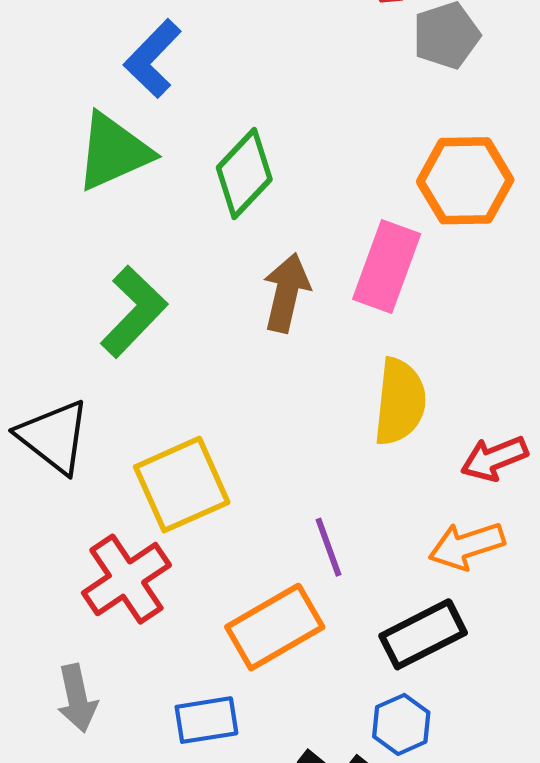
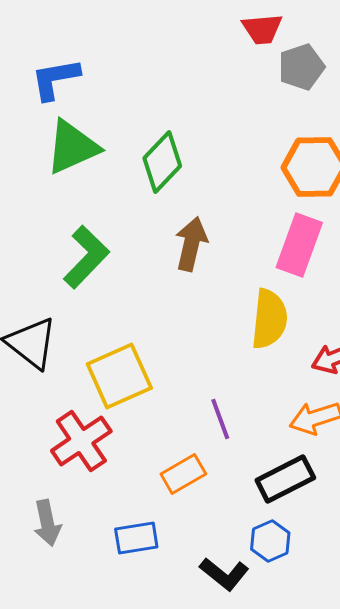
blue L-shape: (153, 59) -> (55, 79), moved, turned 36
pink rectangle: (387, 267) -> (299, 245), moved
orange rectangle: (275, 627) -> (183, 474), size x0.7

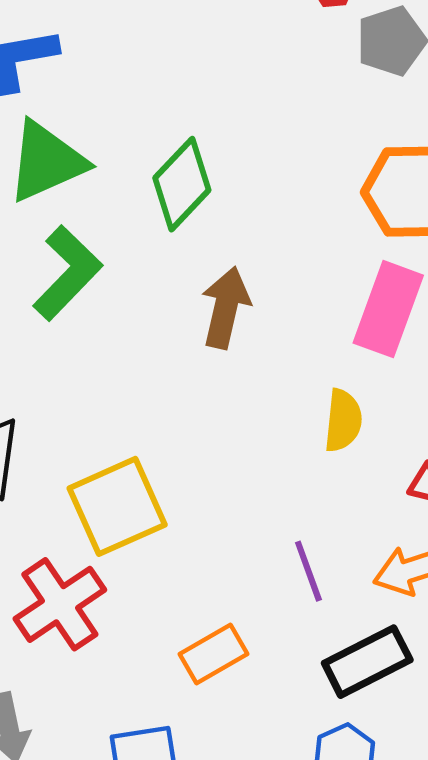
green L-shape: (86, 257) -> (67, 273), moved
yellow semicircle: (269, 319) -> (343, 421), size x0.7
purple line: (220, 419) -> (308, 571), moved

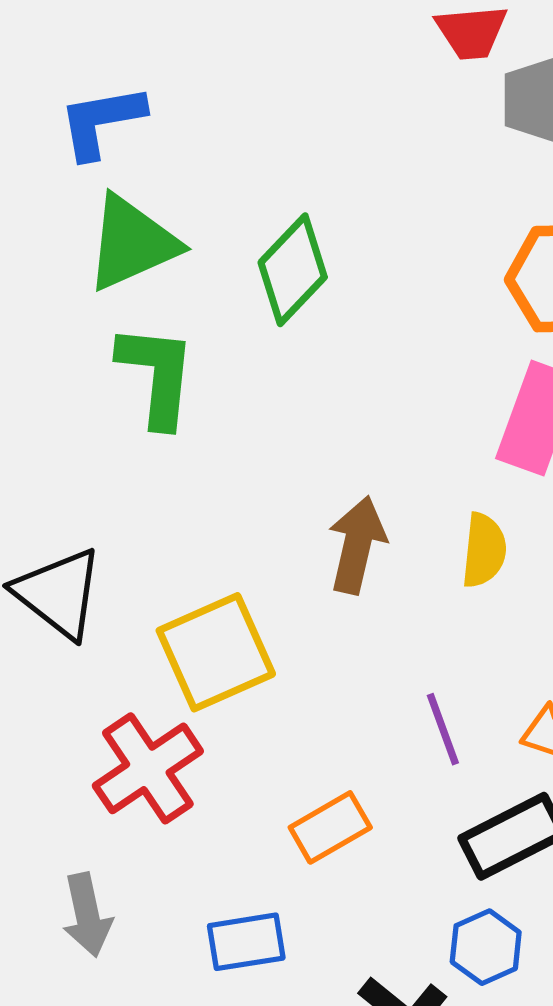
green L-shape: (67, 273) -> (157, 375), turned -38
brown arrow: (226, 308) -> (357, 545), moved

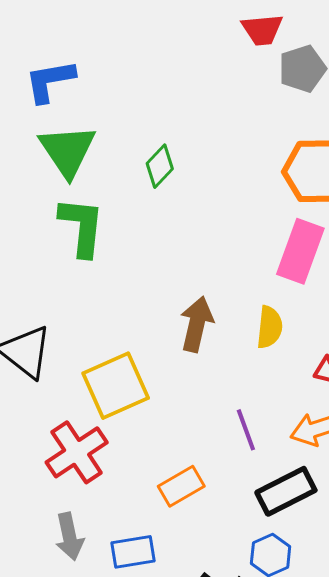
green triangle: (132, 243) -> (67, 151), turned -40
green diamond: (293, 270) -> (160, 166), size x0.7
gray arrow: (87, 915) -> (69, 537), moved

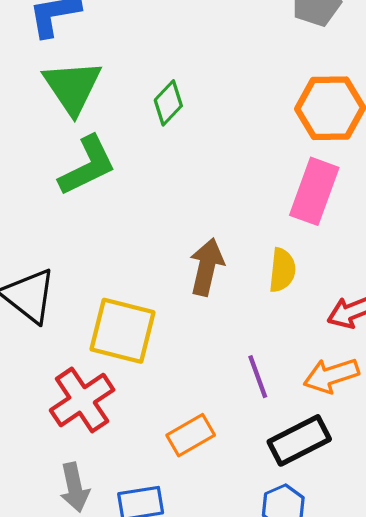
green L-shape: (82, 227) -> (87, 166), turned 58
yellow square: (116, 386) -> (123, 331), turned 38

